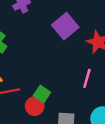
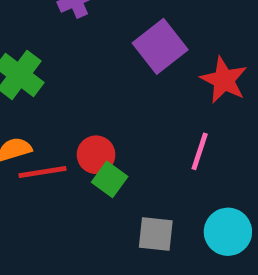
red circle: (35, 106) -> (96, 155), moved

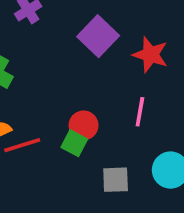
red circle: (96, 155) -> (84, 125), moved

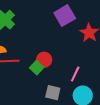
pink line: (140, 112) -> (75, 74), moved

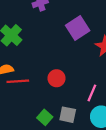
green square: (37, 68) -> (45, 117), moved

